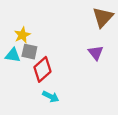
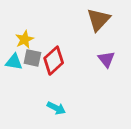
brown triangle: (103, 17) -> (99, 20), moved
red diamond: (42, 69) -> (54, 61), moved

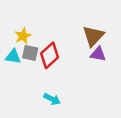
brown triangle: (99, 20) -> (93, 36), moved
purple triangle: (106, 59) -> (98, 54), turned -42

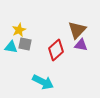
red diamond: (50, 55) -> (56, 50), moved
cyan arrow: (52, 99) -> (43, 82), size x1.5

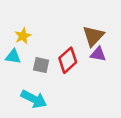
gray square: (25, 44) -> (41, 65), moved
cyan arrow: (43, 82) -> (34, 99), moved

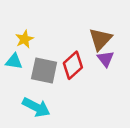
purple triangle: (98, 54) -> (106, 59), turned 42
gray square: (41, 65) -> (44, 71), size x1.5

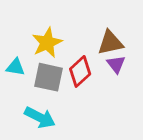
yellow star: (24, 39) -> (47, 43), moved, size x1.5
brown triangle: (100, 39) -> (110, 43), turned 35

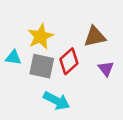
purple triangle: (116, 64) -> (106, 69), moved
cyan arrow: (40, 117) -> (57, 101), moved

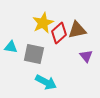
yellow star: (41, 37) -> (43, 23), moved
red diamond: (69, 61) -> (59, 33), moved

